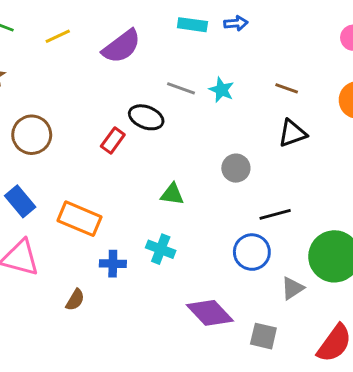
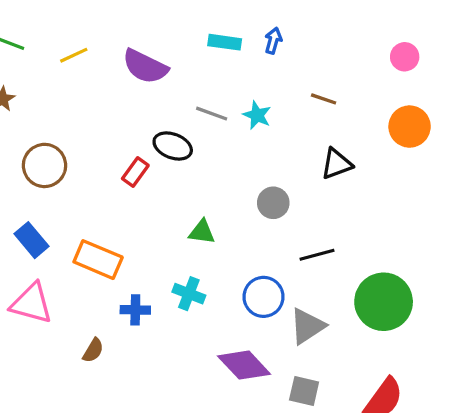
blue arrow: (236, 23) -> (273, 41), turned -70
purple semicircle: (122, 46) -> (145, 67), turned 63
brown line: (287, 88) -> (324, 99), moved
blue circle: (252, 252) -> (264, 297), moved
gray triangle: (292, 288) -> (307, 326), moved, size x1.4

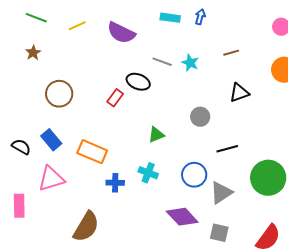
brown line: (324, 99) -> (231, 53), turned -35
green triangle: (202, 232) -> (156, 135), turned -30
pink triangle: (32, 303) -> (51, 179), turned -32
brown semicircle: (93, 350) -> (86, 227), moved, size x2.0

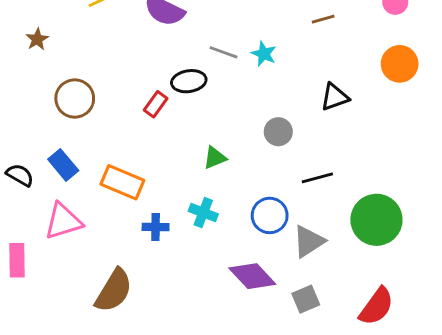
brown line: (231, 53) -> (323, 19), moved
black ellipse: (138, 82) -> (189, 81), turned -30
gray square: (219, 233) -> (306, 299), turned -36

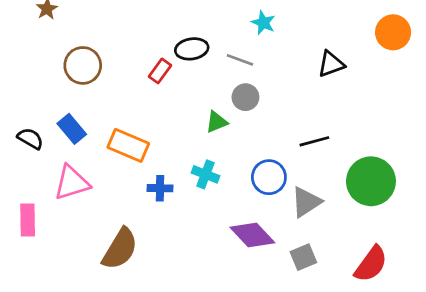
gray line: (223, 52) -> (240, 60), moved
gray circle: (278, 132) -> (245, 97), moved

